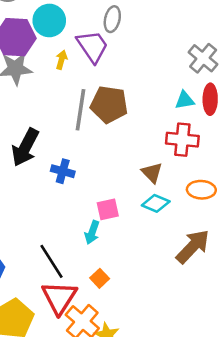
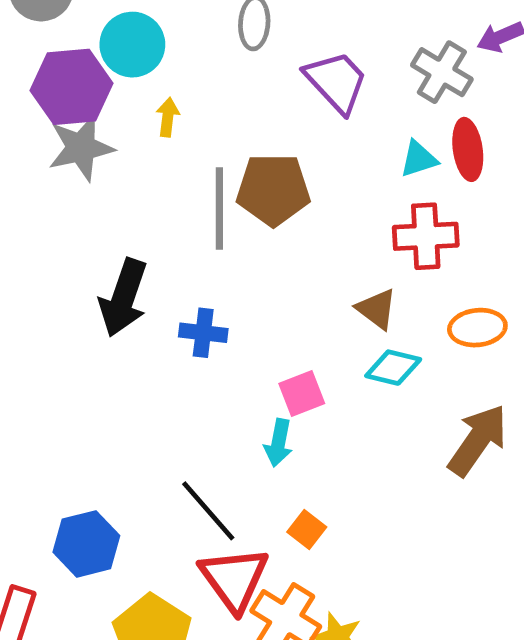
purple trapezoid: (92, 46) -> (336, 82), moved

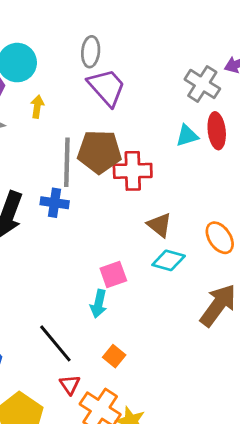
purple trapezoid: (336, 82) -> (107, 87), moved
red cross: (426, 236) -> (133, 171), moved
orange ellipse: (477, 328) -> (220, 238), turned 60
blue cross: (203, 333) -> (55, 203), moved
red triangle: (234, 579) -> (70, 385), size x0.5

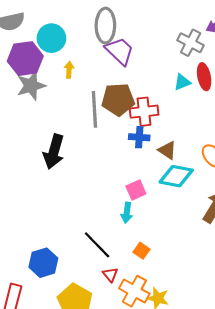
gray ellipse: (91, 52) -> (105, 26), size x1.5
blue cross: (55, 203) -> (139, 137), moved
cyan diamond: (169, 260) -> (176, 176), size x1.4

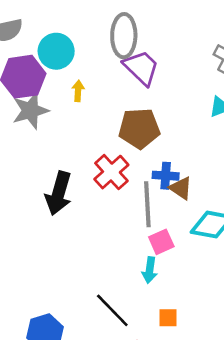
gray line: (94, 109) -> (147, 204), moved
red cross: (144, 112) -> (111, 172), moved, turned -36
brown triangle: (167, 150) -> (181, 188), moved
orange square: (142, 251) -> (168, 318), turned -35

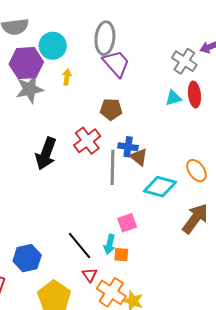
brown pentagon: (139, 128) -> (111, 109), size x0.7
pink square: (161, 242) -> (127, 223), moved
cyan arrow: (150, 270) -> (110, 244), moved

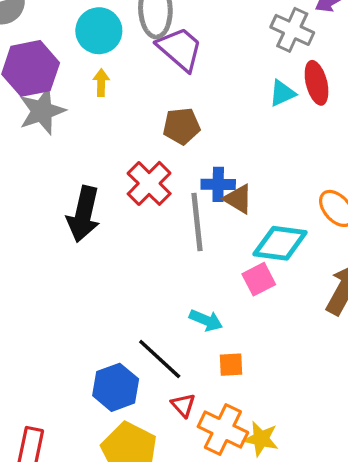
cyan circle: (53, 46) -> (99, 31), moved
pink square: (127, 223) -> (259, 279), moved
cyan arrow: (110, 244) -> (206, 320), moved, turned -72
blue hexagon: (27, 258) -> (116, 387), moved

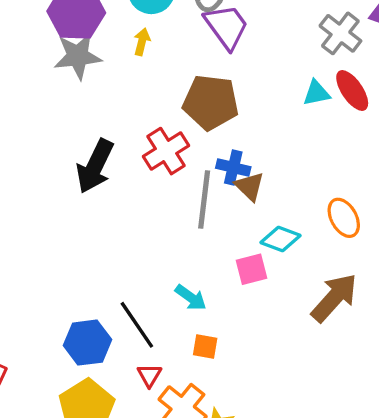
red ellipse: (317, 83) -> (352, 91), turned -33
brown pentagon: (182, 126) -> (211, 102), size x1.5
cyan diamond: (280, 243) -> (280, 239), size x0.7

